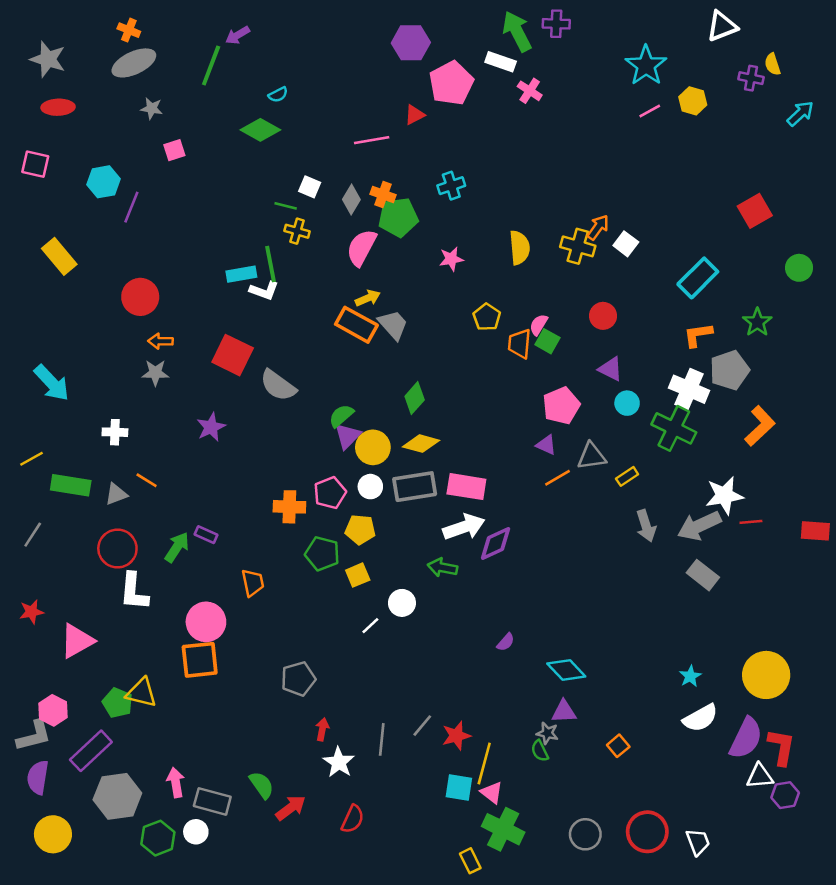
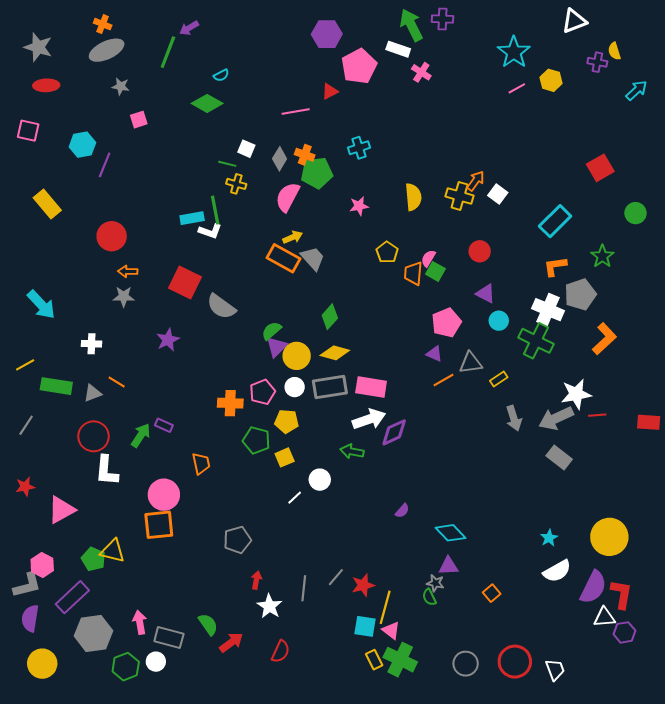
yellow rectangle: (470, 861) -> (374, 660), moved

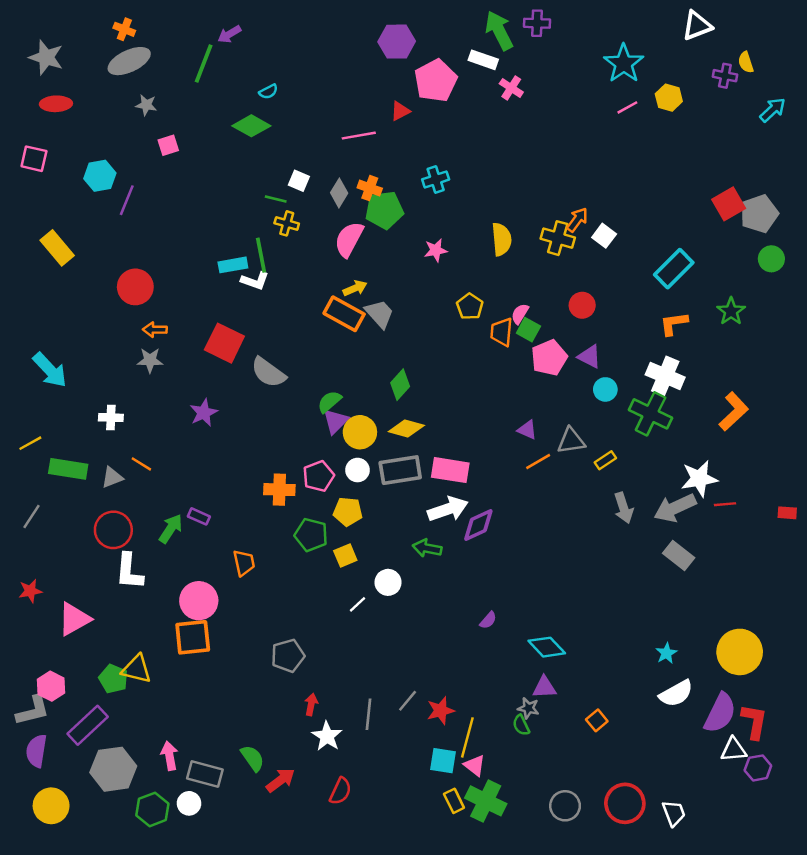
gray pentagon: (580, 295) -> (759, 214), moved
pink pentagon: (446, 323) -> (549, 358), moved
red rectangle: (649, 422) -> (787, 513), size x0.7

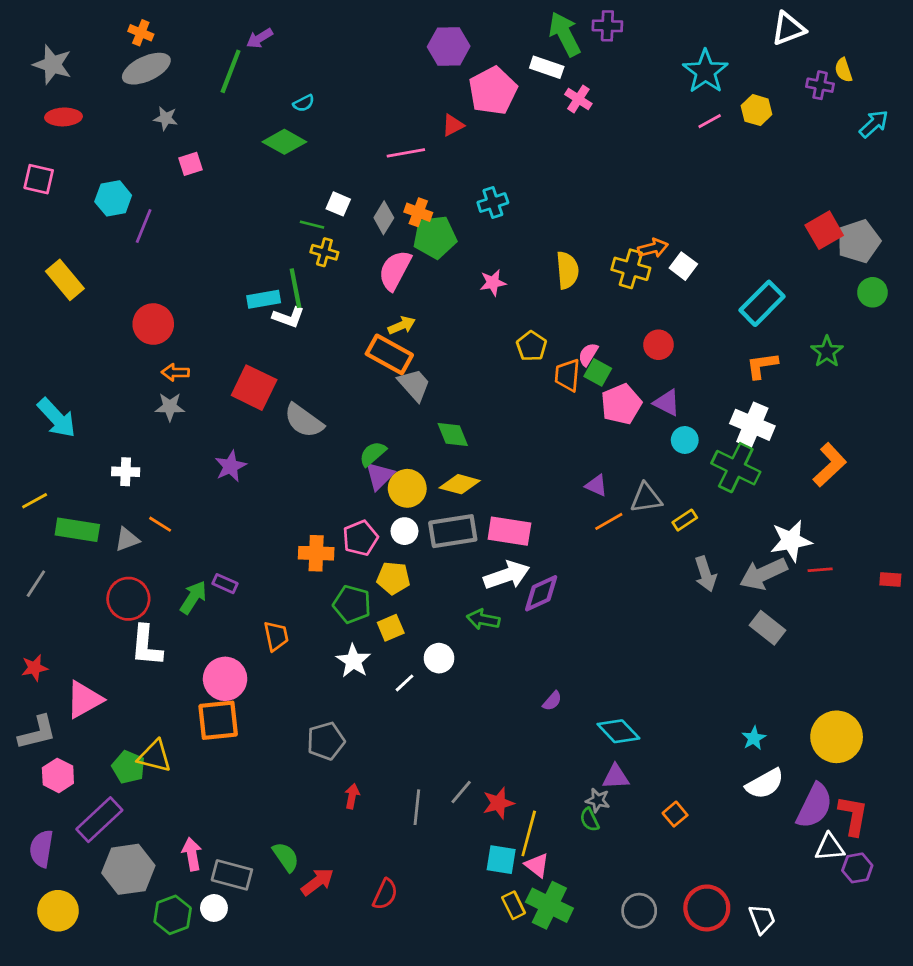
orange arrow: (577, 220) -> (653, 248), turned 40
gray trapezoid: (379, 314) -> (414, 385), moved
green diamond: (400, 385) -> (453, 434), turned -64
gray L-shape: (33, 711) -> (37, 733), moved
white star: (327, 736) -> (353, 661), moved

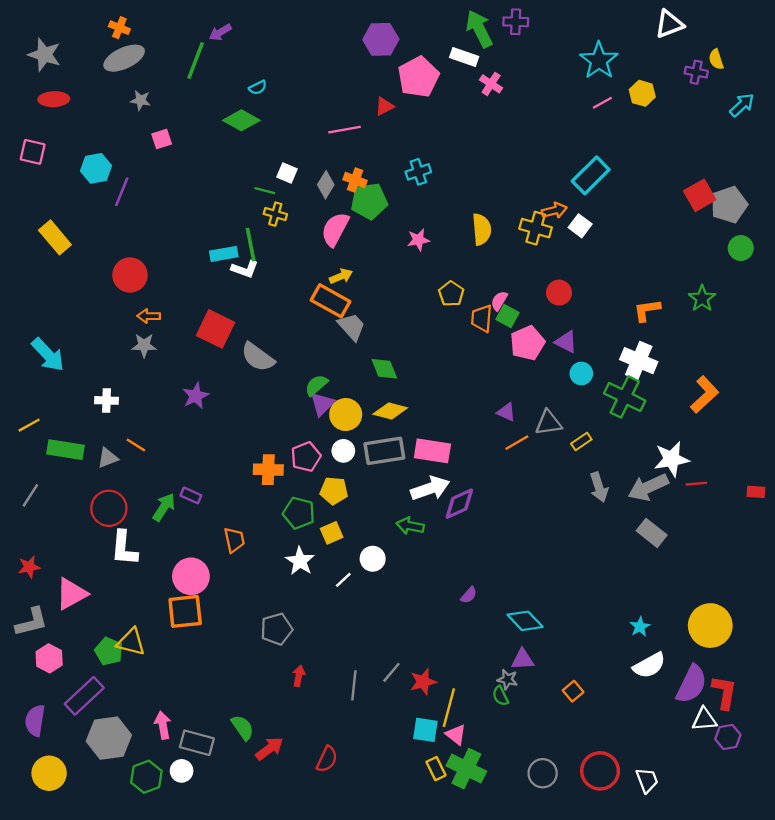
cyan rectangle: (762, 303) -> (591, 175), moved

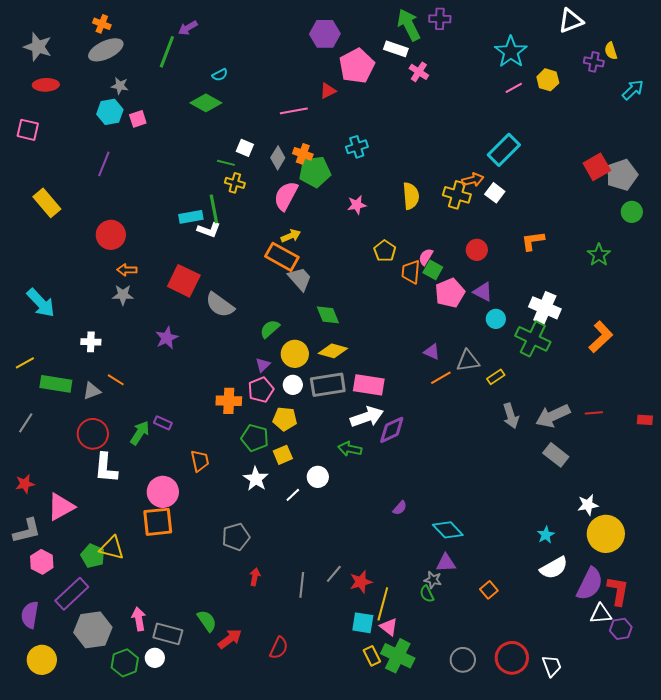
cyan hexagon: (96, 168) -> (110, 112), moved
orange L-shape: (647, 310) -> (533, 241), moved
purple triangle: (322, 404) -> (263, 365), moved, size x0.7
white star: (672, 459) -> (588, 505), moved, size x0.7

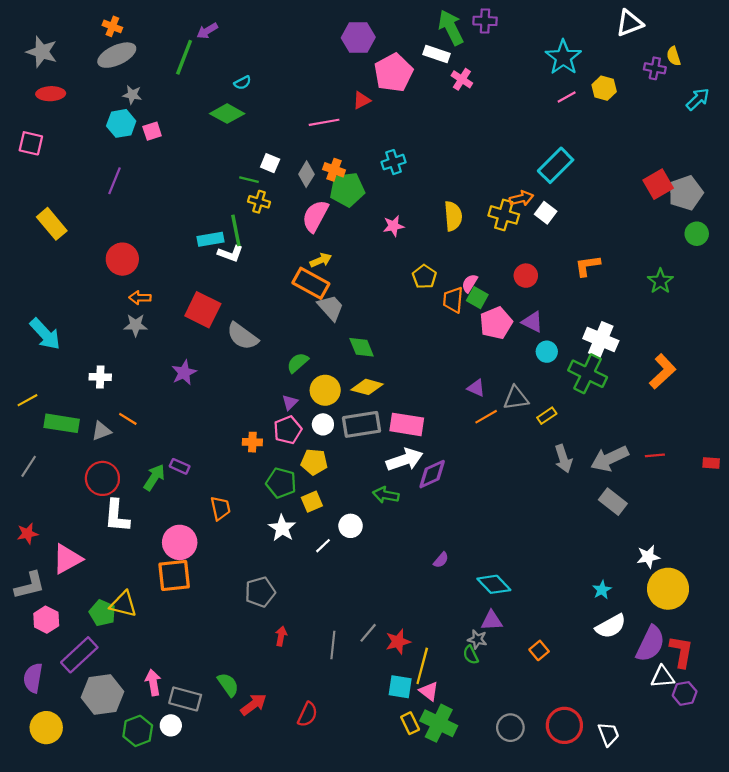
orange cross: (229, 401) -> (252, 442), size x0.7

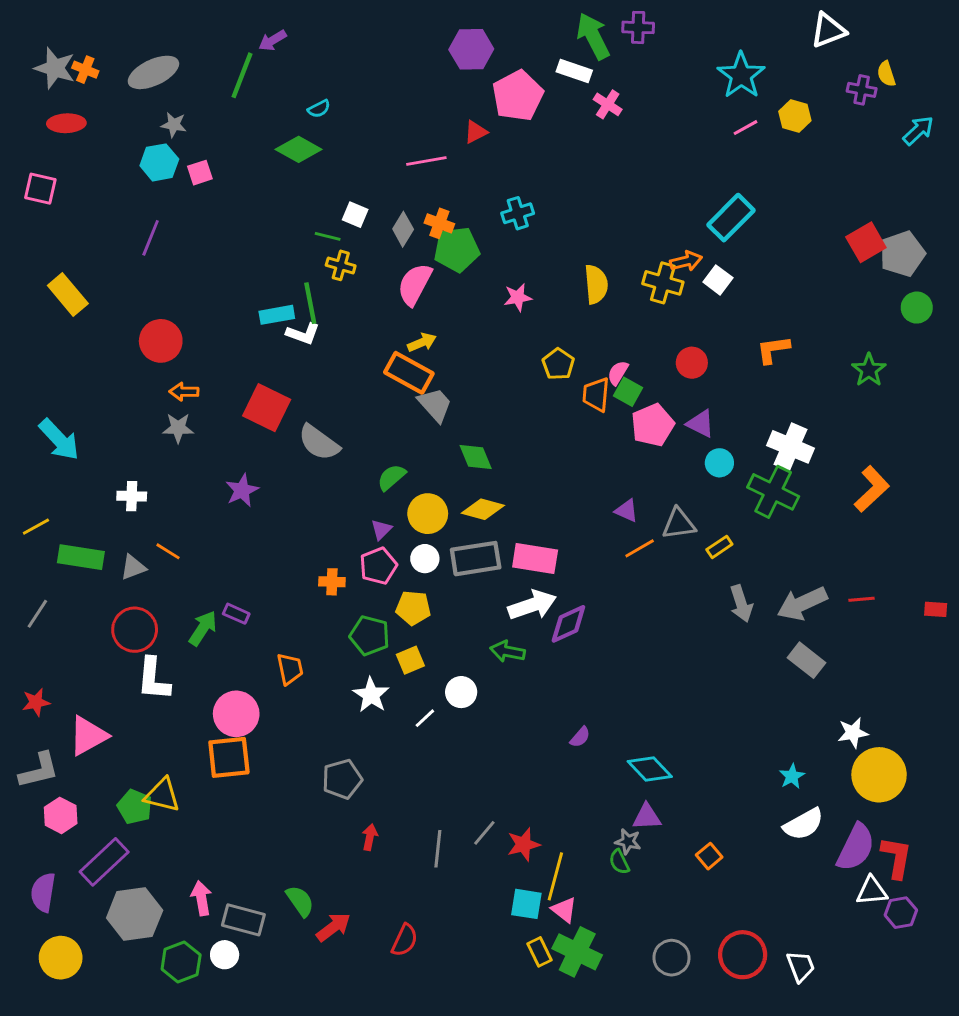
orange cross: (112, 26) -> (85, 70), moved

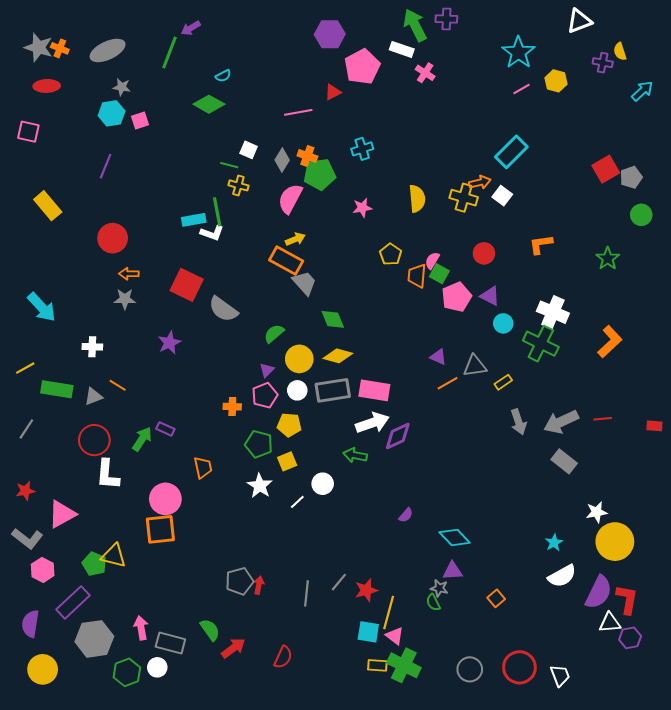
gray pentagon: (902, 254) -> (631, 177), size x0.7
gray L-shape: (39, 770) -> (27, 538), turned 52
gray pentagon: (342, 779) -> (239, 581), moved
yellow rectangle: (539, 952) -> (377, 665), turned -60

